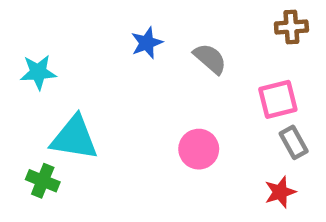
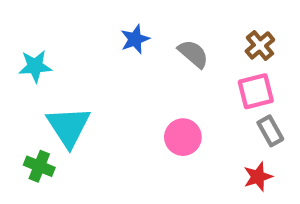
brown cross: (291, 27) -> (260, 45), moved, turned -36
cyan triangle: (74, 138) -> (68, 127), turned 48

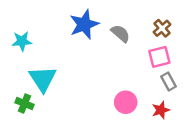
blue star: (135, 39) -> (84, 24), size x1.6
pink circle: (183, 137) -> (126, 102), moved

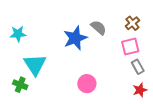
blue star: (84, 24) -> (75, 38), moved
pink circle: (126, 102) -> (87, 84), moved
red star: (161, 110) -> (140, 90), moved

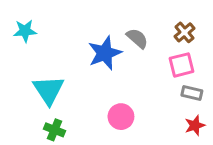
cyan star: (18, 34) -> (25, 31), moved
gray rectangle: (138, 67) -> (192, 93), turned -48
green cross: (20, 85) -> (55, 130), moved

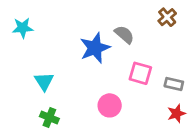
brown cross: (184, 32) -> (167, 17), moved
pink square: (182, 65) -> (140, 73), moved, turned 30
cyan triangle: (49, 90) -> (44, 81), size x0.7

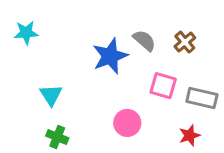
brown cross: (167, 17) -> (185, 42), moved
gray rectangle: (174, 84) -> (202, 98), size x1.4
red star: (177, 113) -> (190, 135), moved

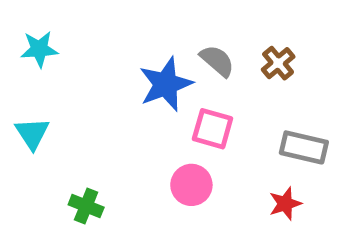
pink square: (163, 86) -> (213, 129), moved
cyan triangle: (51, 95) -> (32, 133), moved

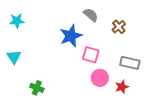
gray semicircle: (217, 61) -> (91, 15), moved
pink circle: (191, 185) -> (100, 78), moved

